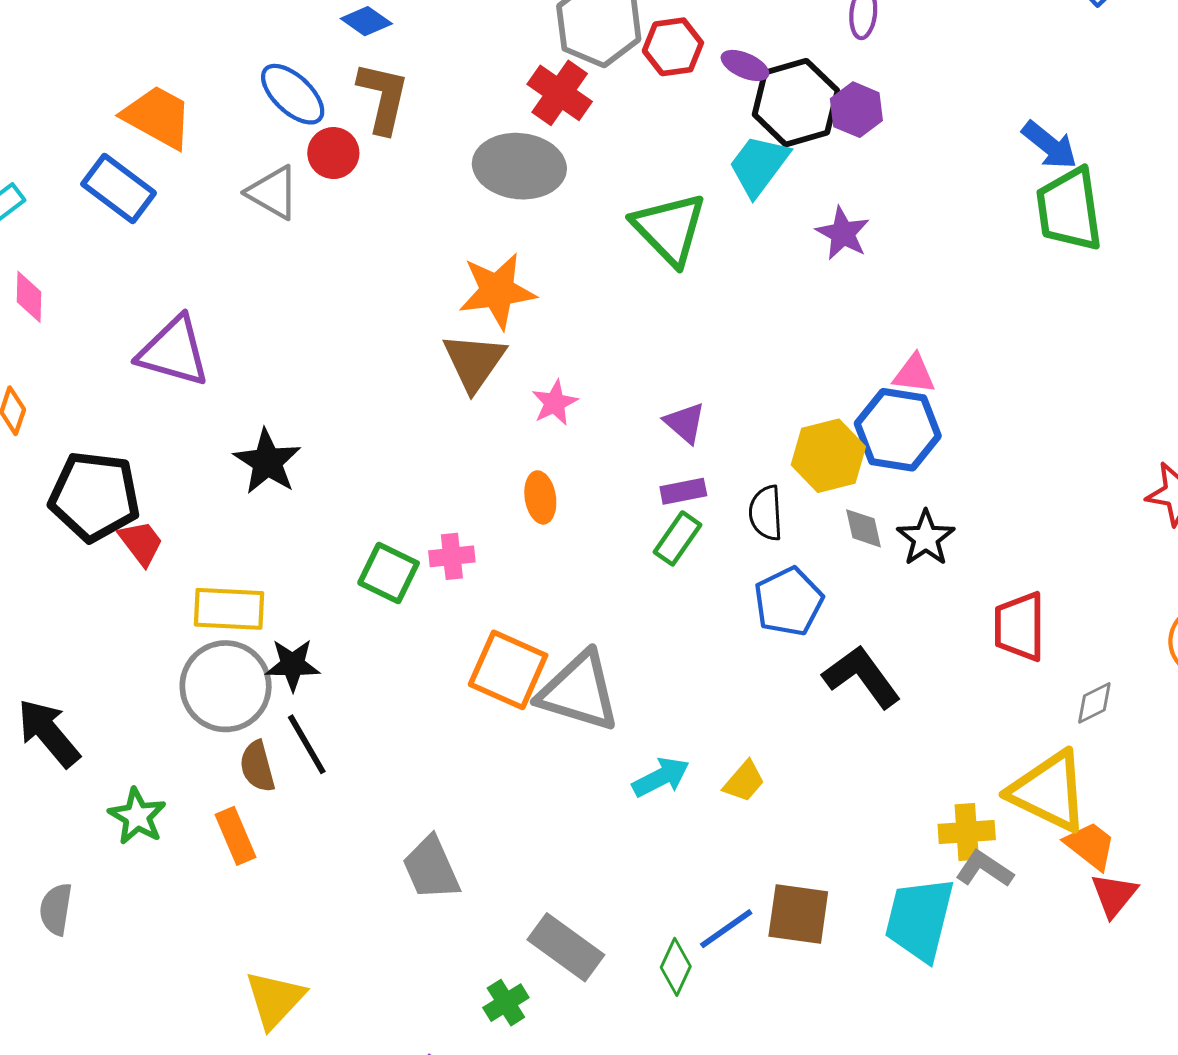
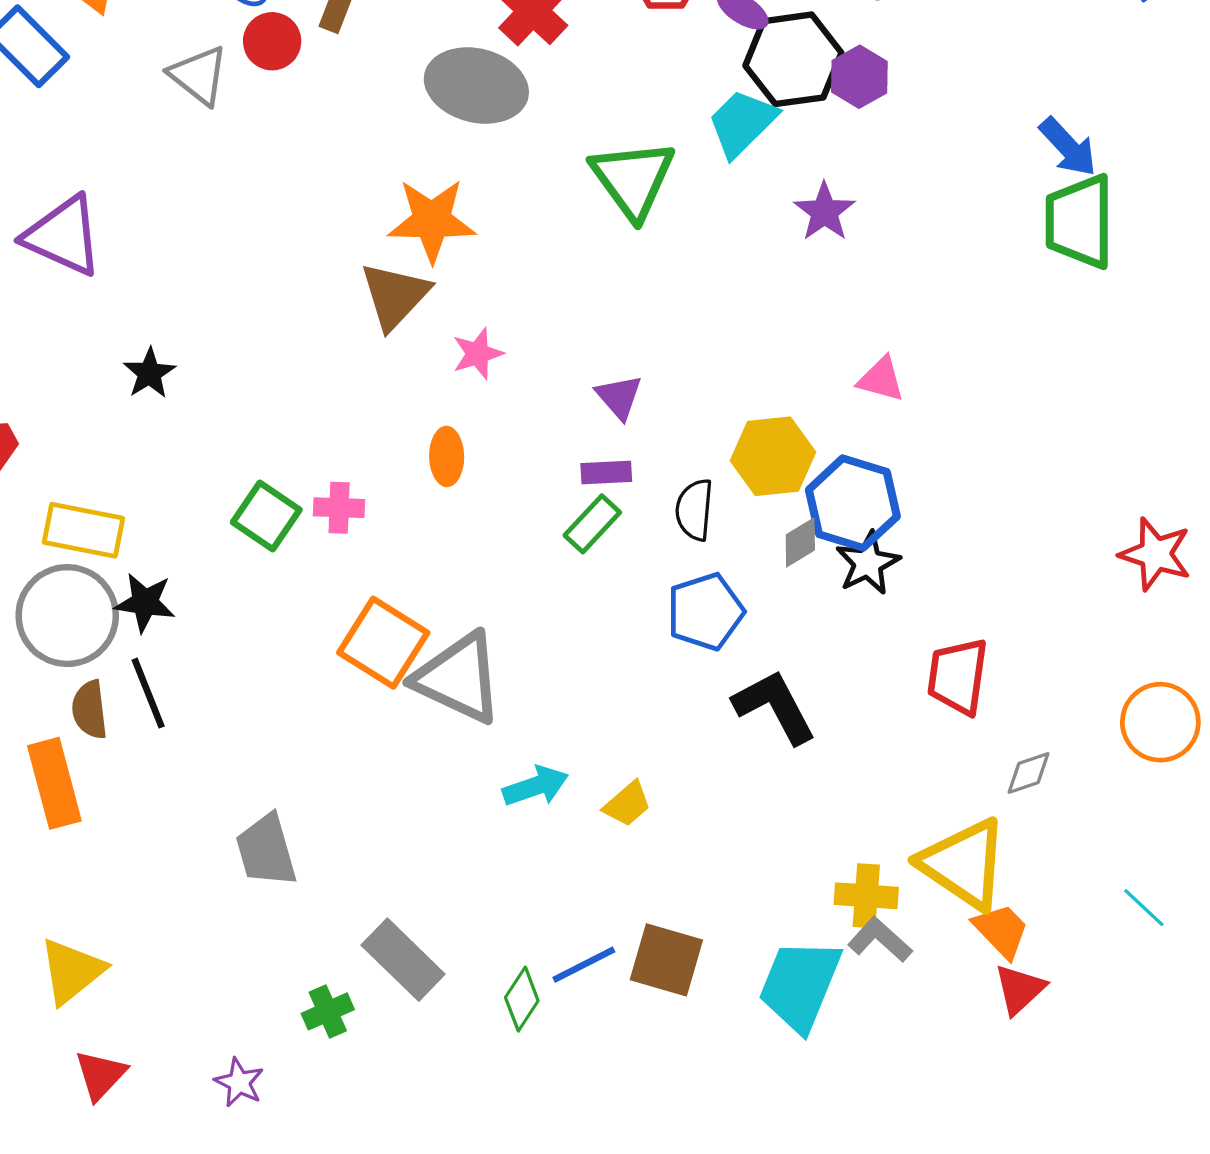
blue hexagon: (898, 430) -> (853, 503), moved
black star: (267, 462) -> (149, 373), size x0.7
gray diamond: (864, 528) -> (800, 542), turned 63
orange rectangle: (235, 836) -> (54, 783), size x1.4

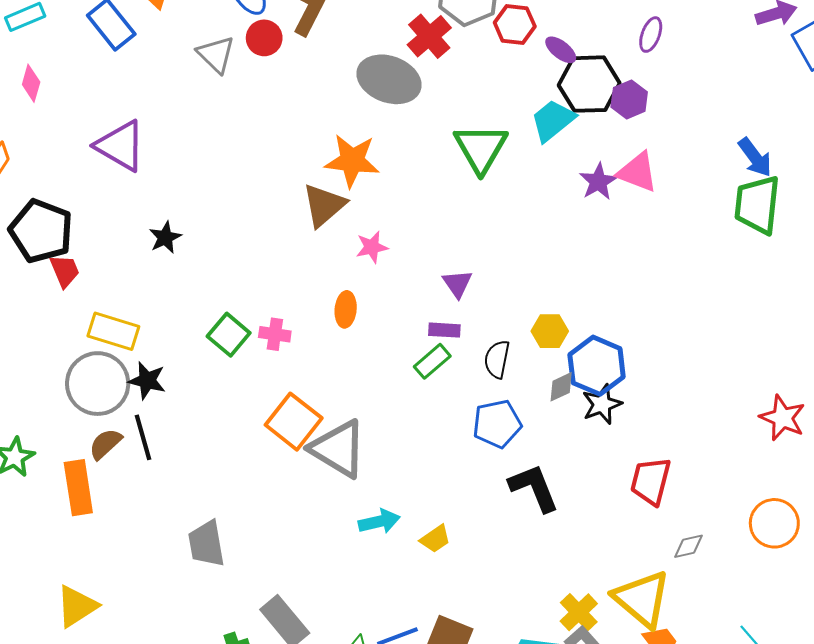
pink triangle: (881, 379) -> (637, 172), moved, size x1.4
yellow hexagon: (773, 456) -> (550, 331), size x0.7
brown semicircle: (90, 710) -> (105, 444), turned 48
yellow cross: (866, 896) -> (579, 612), turned 36

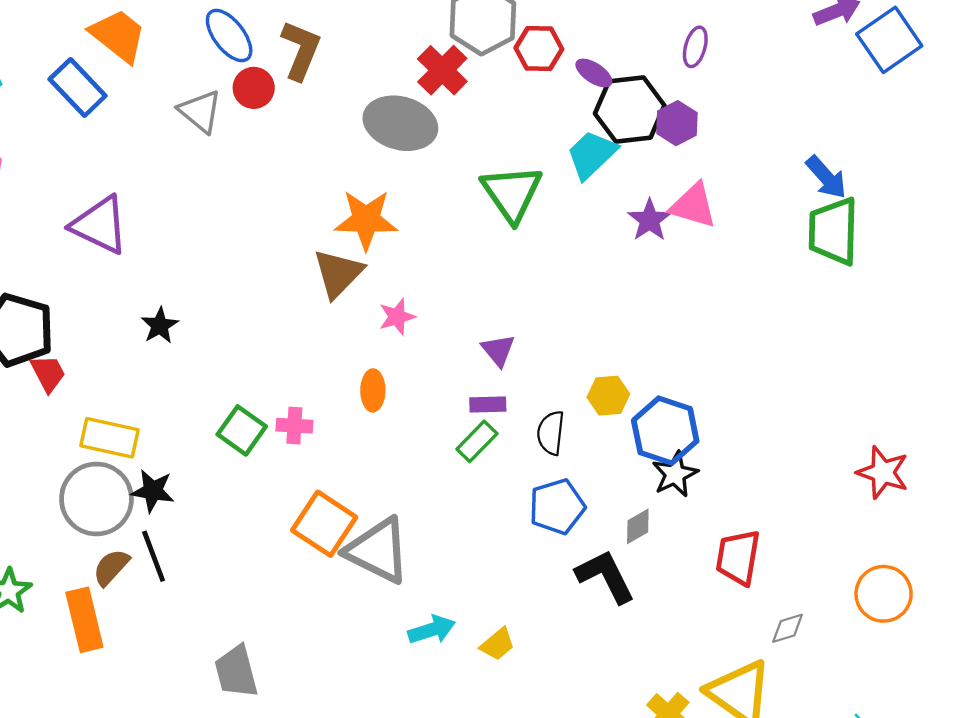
gray diamond: (561, 387) -> (638, 526), moved

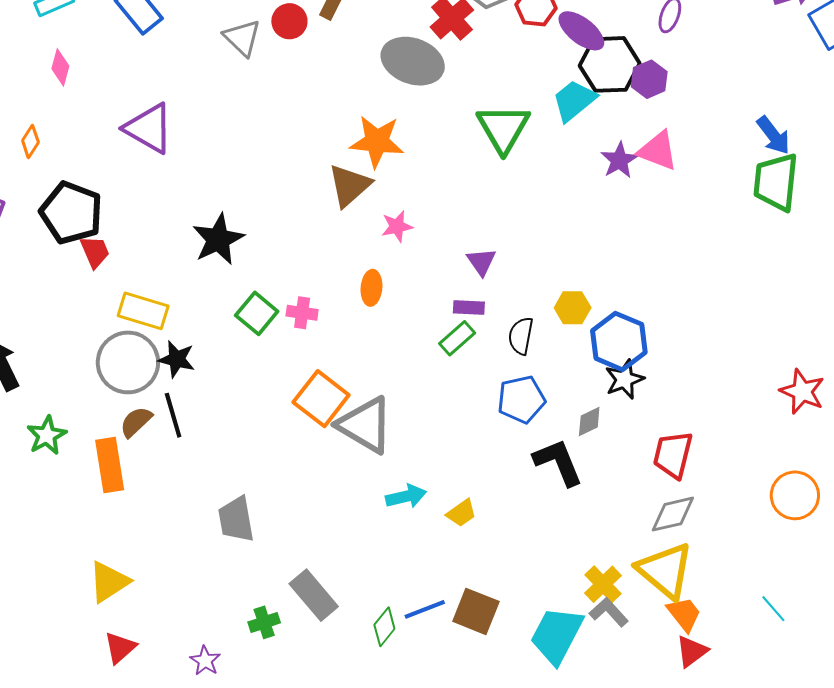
purple ellipse: (594, 73) -> (581, 31), size x1.5
black star: (160, 325) -> (218, 239), moved, size x1.6
gray diamond: (788, 628) -> (673, 514), moved, size x1.5

